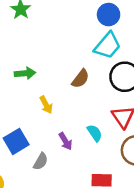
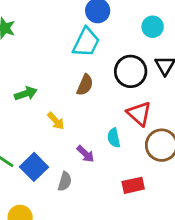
cyan trapezoid: (108, 46) -> (86, 42), moved
cyan semicircle: (95, 133) -> (114, 138), turned -144

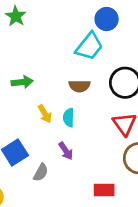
brown semicircle: (85, 85) -> (79, 86), turned 55
cyan semicircle: (114, 138) -> (69, 118), moved

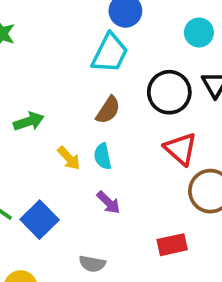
brown semicircle: (79, 86) -> (108, 110), turned -45
gray semicircle: (41, 172) -> (92, 264), moved, turned 84

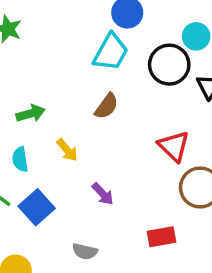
black circle: (169, 92) -> (169, 65), moved
cyan semicircle: (103, 156) -> (20, 159), moved

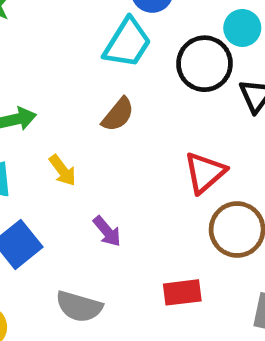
red triangle: (174, 146) -> (205, 173), turned 32
gray semicircle: (85, 251) -> (79, 307), size x1.4

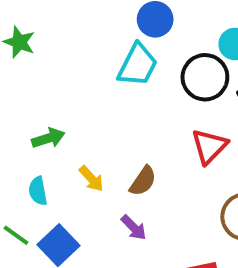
brown semicircle: (118, 115) -> (143, 181), moved
red triangle: (205, 173) -> (209, 146), moved

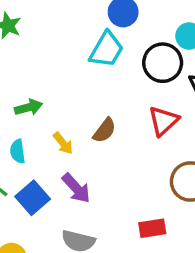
brown semicircle: (143, 181) -> (104, 130), moved
purple arrow: (134, 228) -> (76, 188), moved, size x1.4

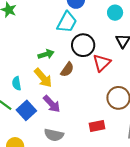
black circle: (163, 63) -> (83, 45), moved
green arrow: (28, 107) -> (46, 54), moved
yellow arrow: (63, 143) -> (43, 78), size x1.5

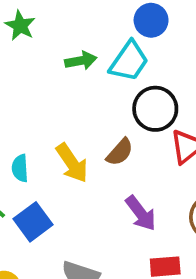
green arrow: (46, 54) -> (81, 61), moved
purple arrow: (52, 104) -> (141, 213), moved

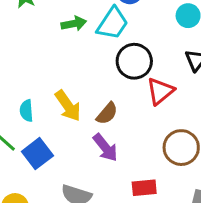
brown semicircle: (120, 152) -> (107, 113), moved
purple arrow: (141, 213) -> (105, 148), moved

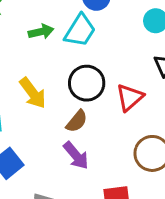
black circle: (134, 61) -> (87, 83), moved
yellow arrow: (68, 106) -> (33, 93), moved

